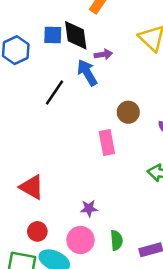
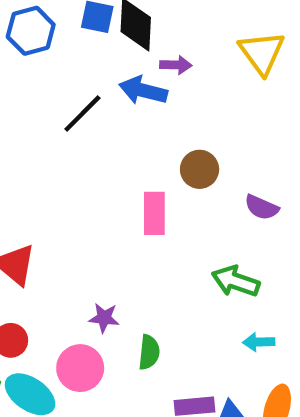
blue arrow: (87, 73) -> (143, 90), turned -56
green semicircle: (116, 240) -> (149, 352), moved

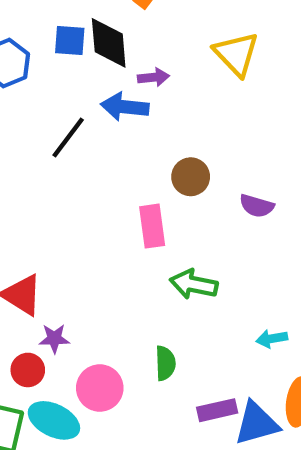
green arrow: (236, 281) -> (194, 284), moved
purple star: (104, 318) -> (54, 339), moved

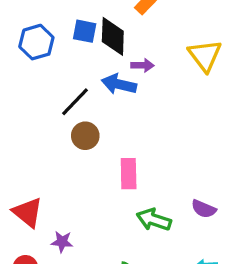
brown circle: (191, 177) -> (85, 136), moved
purple semicircle: (257, 206) -> (204, 209), moved
purple star: (54, 339) -> (62, 242), moved

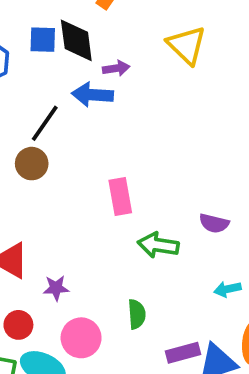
brown circle: (85, 136) -> (32, 164), moved

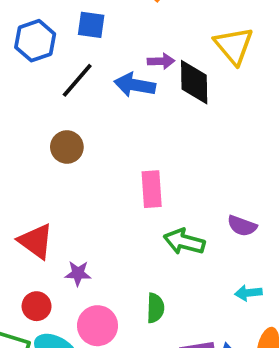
black diamond: (76, 40) -> (194, 82), moved
black line: (45, 123) -> (77, 80), moved

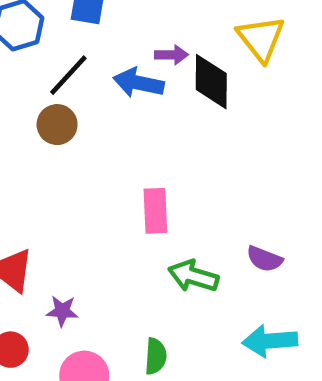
brown circle: (67, 147) -> (57, 125), moved
cyan arrow: (248, 293) -> (270, 341), size x1.6

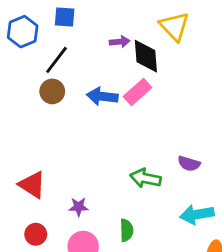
blue arrow: (138, 83) -> (102, 96), moved
pink rectangle: (155, 211) -> (138, 92), moved, turned 56
purple star: (62, 311) -> (79, 207), moved

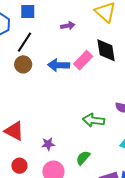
black diamond: (146, 56) -> (106, 50), moved
green semicircle: (126, 230) -> (83, 158), turned -133

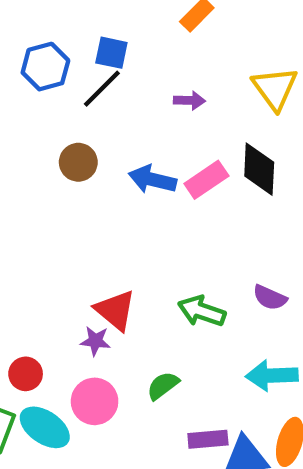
black line: (24, 42) -> (102, 89), moved
red triangle: (14, 131) -> (115, 310), moved

